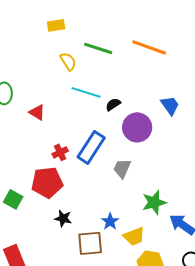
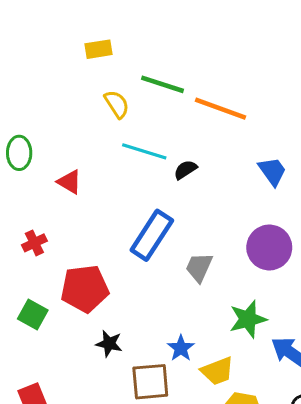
orange line: (149, 47) -> (220, 109), moved
purple circle: (137, 127) -> (269, 247), moved
red cross: (60, 152) -> (34, 243), moved

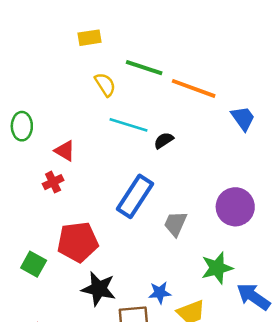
blue trapezoid: (272, 171) -> (243, 118), moved
red cross: (34, 243) -> (53, 182), moved
black star: (109, 344) -> (99, 289), size x1.5
blue star: (181, 348) -> (160, 293), turned 30

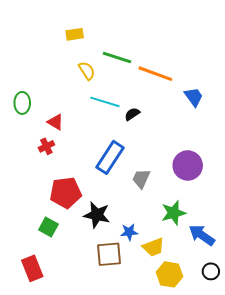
green square: (34, 264) -> (48, 227), moved
black star: (99, 289) -> (97, 215), moved

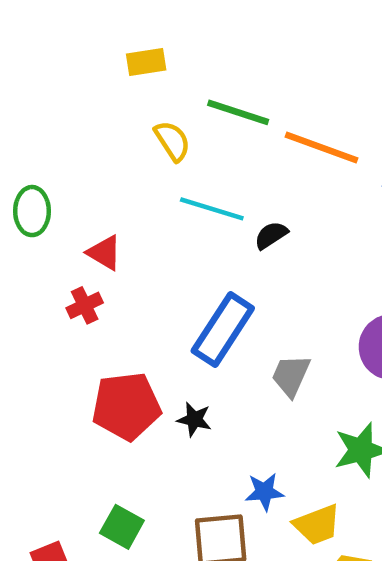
black star: (97, 215) -> (194, 419), moved, size x0.6
green square: (48, 227) -> (122, 527), moved

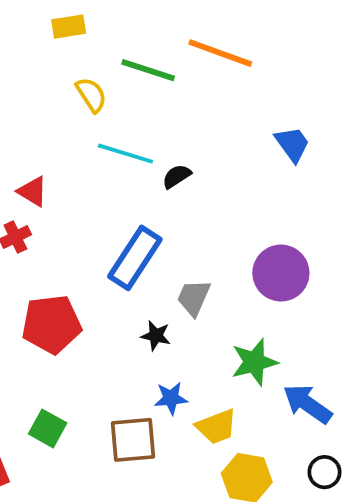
orange line: (321, 147) -> (220, 53), moved
black star: (194, 419) -> (156, 336), moved

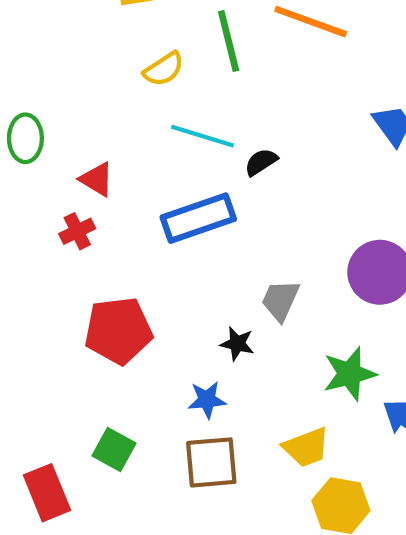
green line: (148, 70) -> (229, 41), turned 58
yellow semicircle: (91, 95) -> (164, 69), turned 90
blue rectangle: (135, 258) -> (198, 218), moved, turned 38
blue star: (171, 398) -> (207, 400), moved

